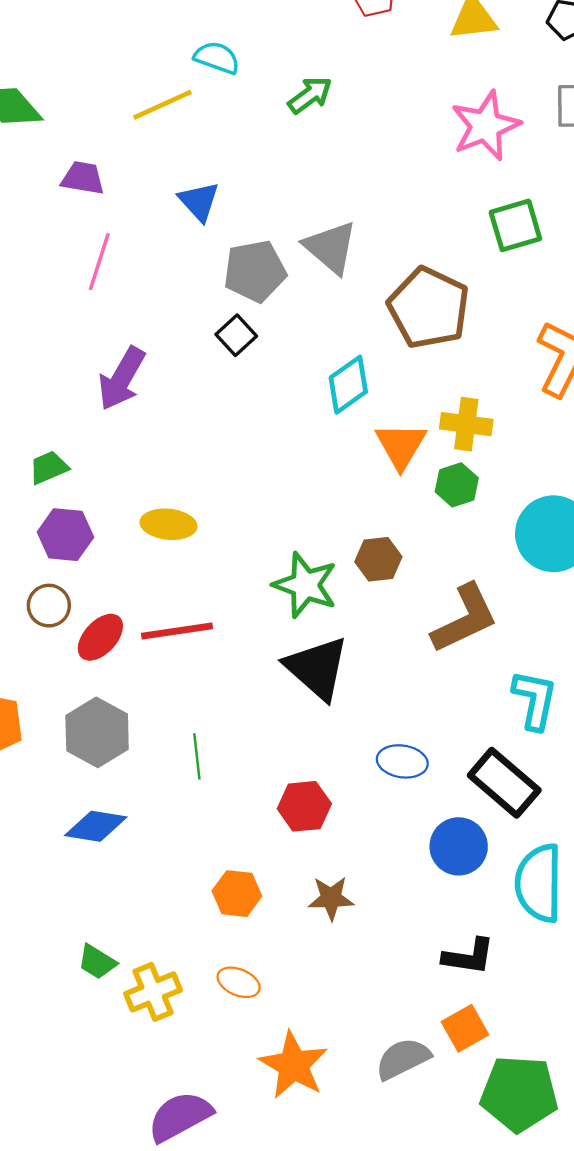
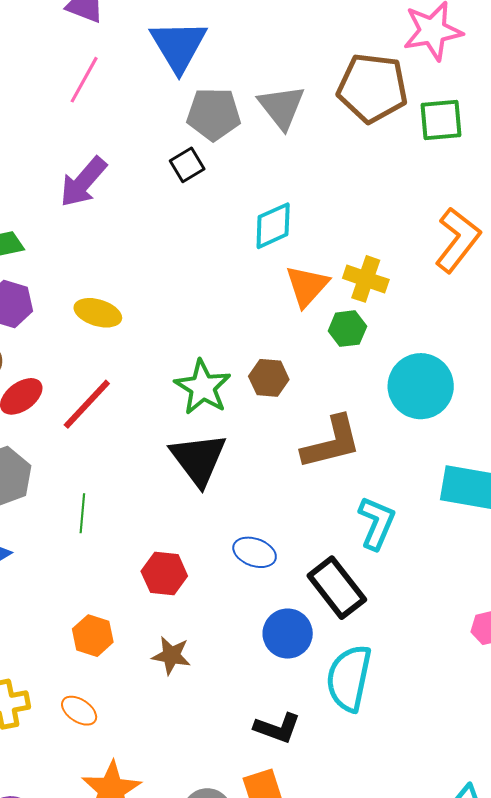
blue triangle: (199, 201) -> (178, 46), size x1.6
brown pentagon: (429, 308) -> (372, 88), moved, turned -30
red line: (177, 631) -> (87, 404), turned -50

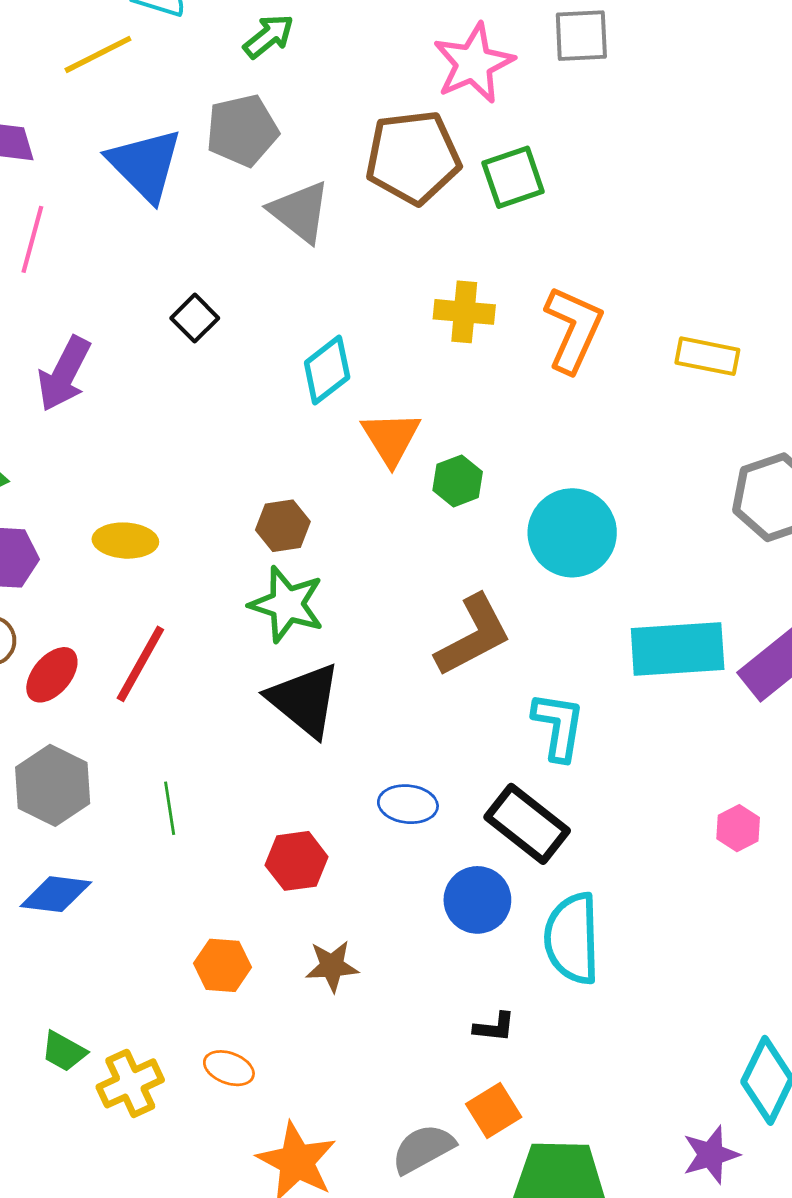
gray pentagon: (214, 114) -> (242, 130), moved
yellow cross: (366, 279) -> (464, 312), moved
brown hexagon: (269, 378) -> (283, 526), moved
black L-shape: (277, 728) -> (494, 1027), size x0.7

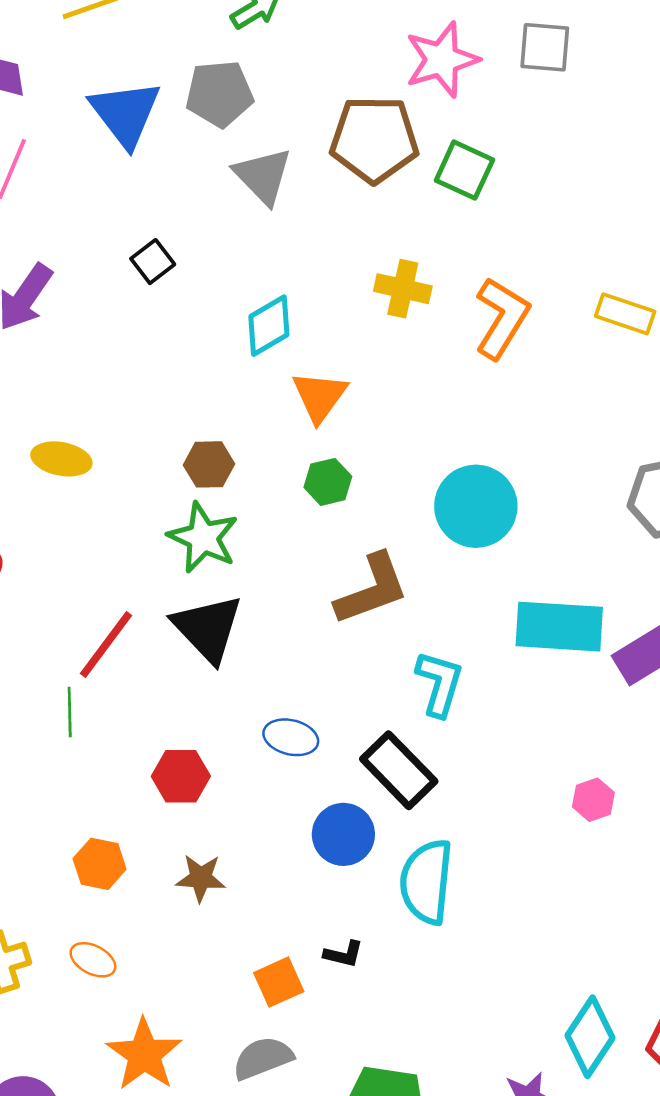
green square: (513, 177) -> (464, 170), turned 36
yellow rectangle: (707, 356) -> (625, 314), moved
green hexagon: (458, 481) -> (328, 482), moved
red line: (140, 664) -> (106, 644), moved
orange square: (494, 1110) -> (279, 982), moved

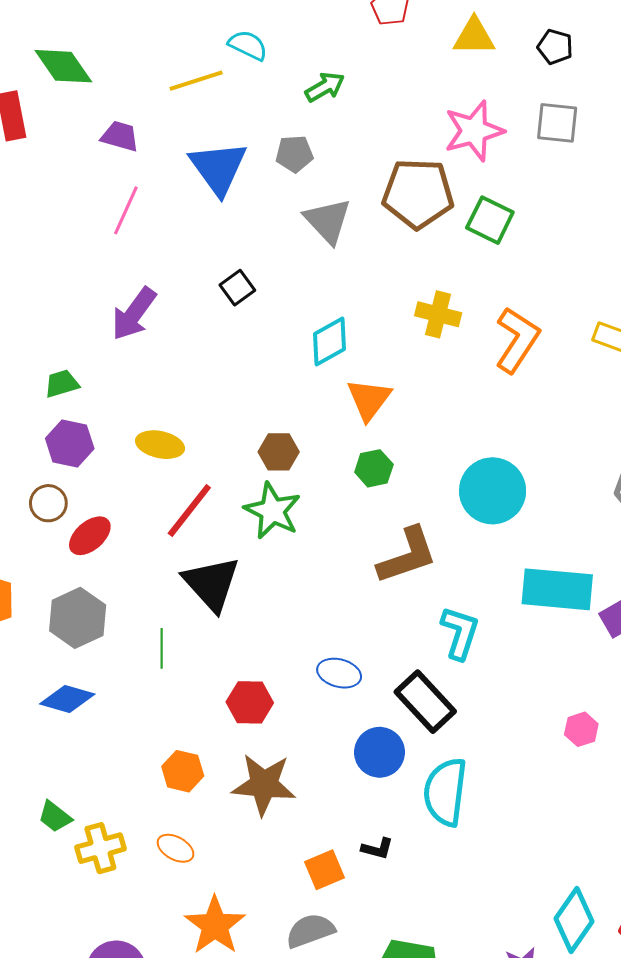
gray pentagon: (219, 94) -> (294, 154), size x0.7
black triangle: (208, 628) -> (211, 584), moved
red line: (106, 644) -> (189, 511), moved
brown star: (201, 878) -> (264, 785), size x1.6

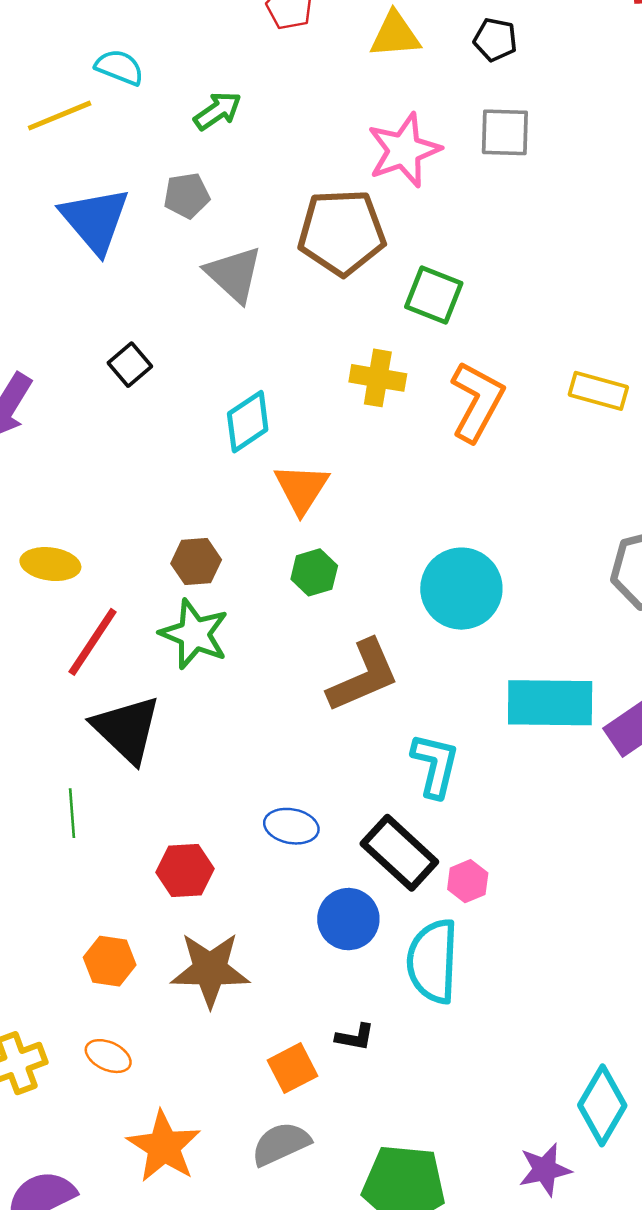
green square: (490, 220) -> (434, 295), moved
pink hexagon: (581, 729) -> (468, 881), moved

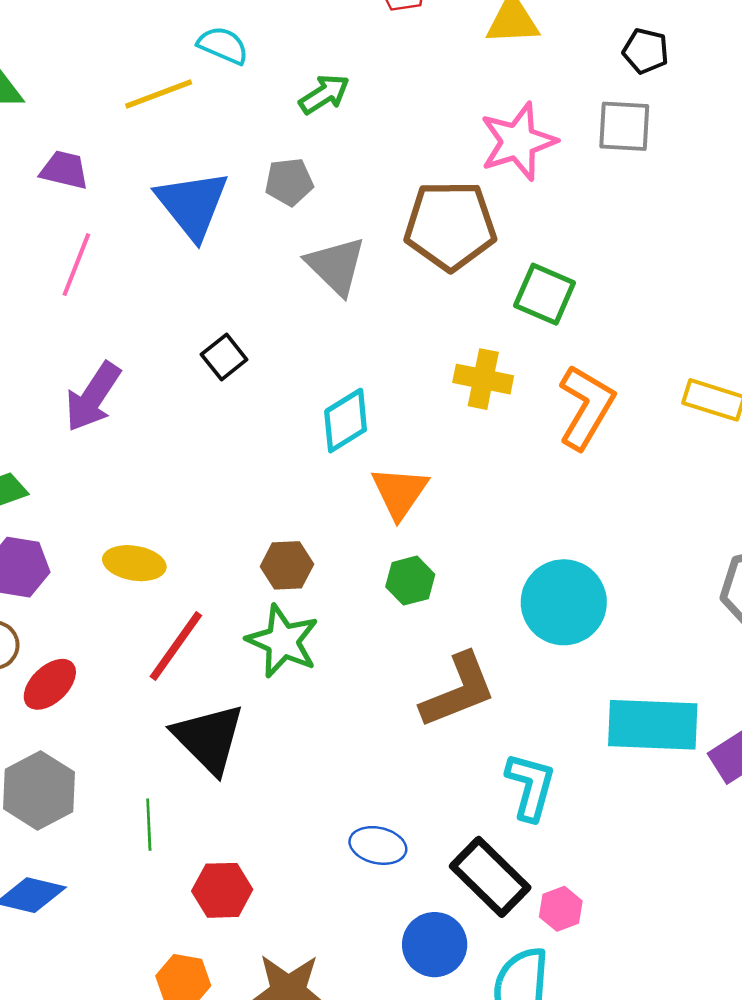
black pentagon: (495, 40) -> (646, 51), moved
red hexagon: (185, 871) -> (222, 890), moved

